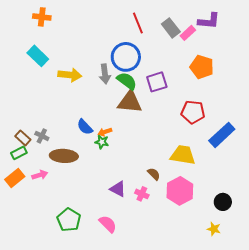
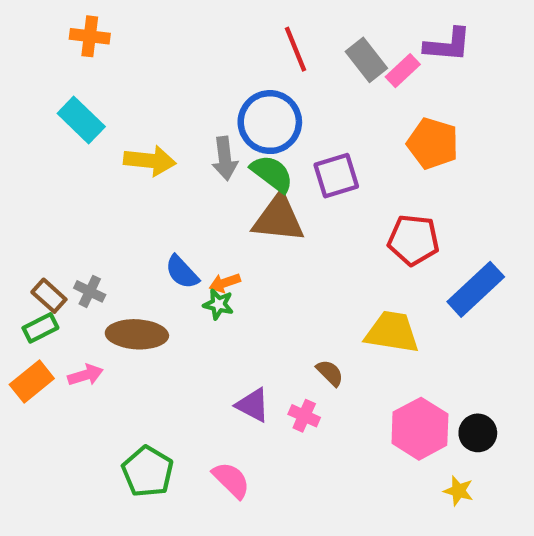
pink hexagon: (180, 191) -> (420, 429), moved

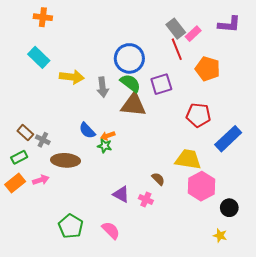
purple L-shape: (448, 45) -> (229, 24), moved
red line: (296, 49) -> (177, 49), moved
gray arrow: (225, 159) -> (103, 87), moved
brown rectangle: (49, 296) -> (25, 133), moved
pink hexagon: (420, 429) -> (201, 186), moved

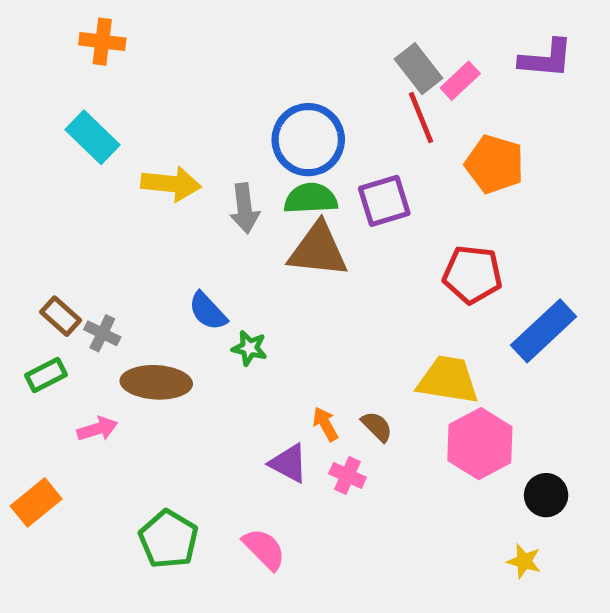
green semicircle: (130, 83) -> (311, 198), turned -40
orange arrow: (108, 136) -> (325, 424), moved, turned 80
orange rectangle: (15, 183) -> (36, 502), moved

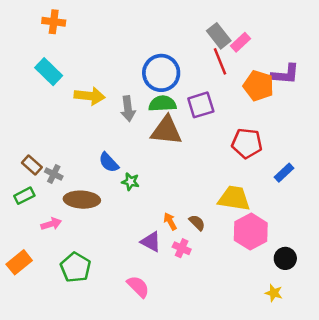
purple L-shape: (546, 59) -> (285, 74), moved
blue rectangle: (544, 331) -> (284, 173), size x0.6
green pentagon: (168, 539) -> (75, 267), moved

